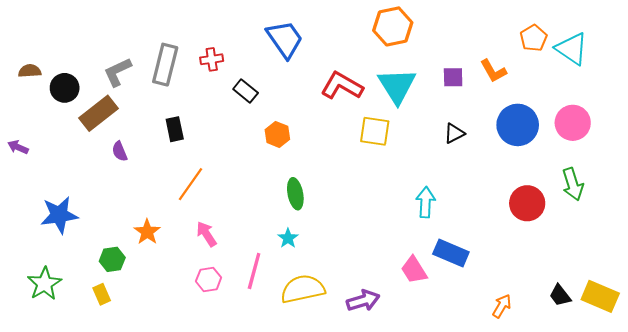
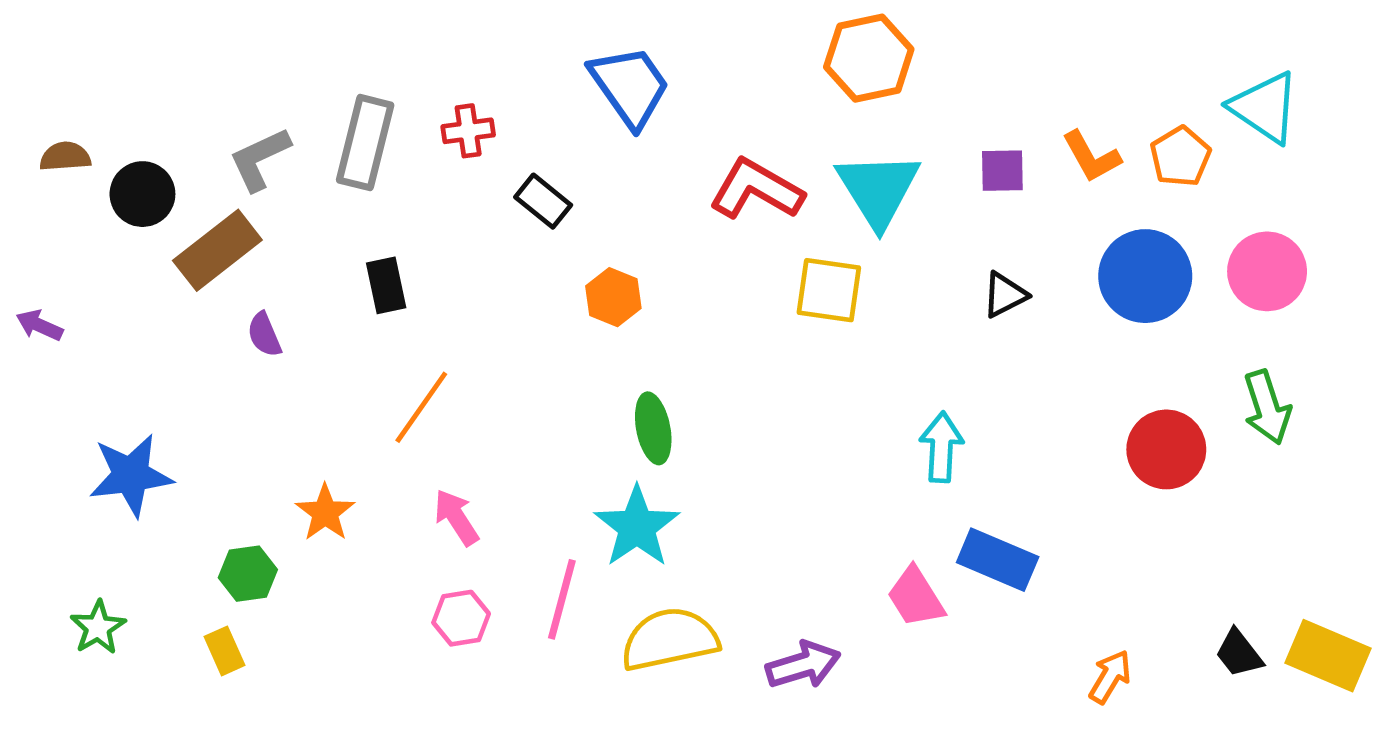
orange pentagon: (534, 38) -> (1180, 157), moved
cyan star: (288, 238) -> (637, 527), size x1.8
green star: (44, 284) -> (98, 628), size x0.7

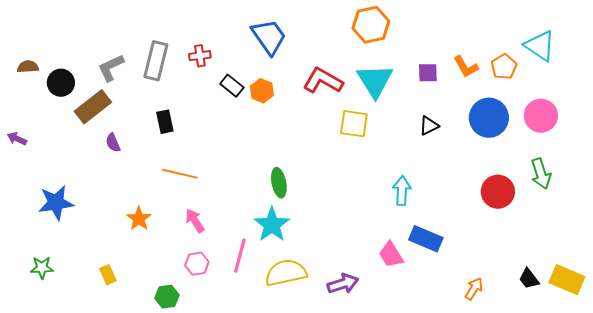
orange hexagon: (613, 297) -> (262, 91), moved
orange line: (421, 407) -> (180, 174), turned 68
green hexagon: (248, 574) -> (167, 297), moved
green star: (98, 628) -> (42, 268), turned 30
yellow rectangle: (224, 651) -> (108, 275), moved

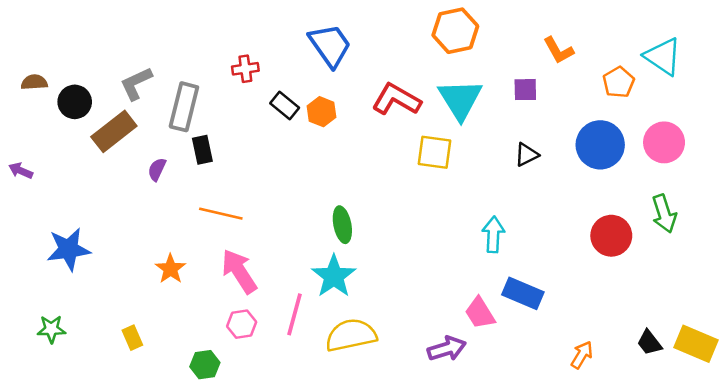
gray rectangle: (156, 61) -> (184, 107), moved
orange L-shape: (466, 67) -> (558, 50), moved
purple semicircle: (113, 143) -> (157, 169), moved, turned 48
pink arrow: (195, 221) -> (239, 271), size x1.5
purple arrow: (343, 284) -> (447, 349), moved

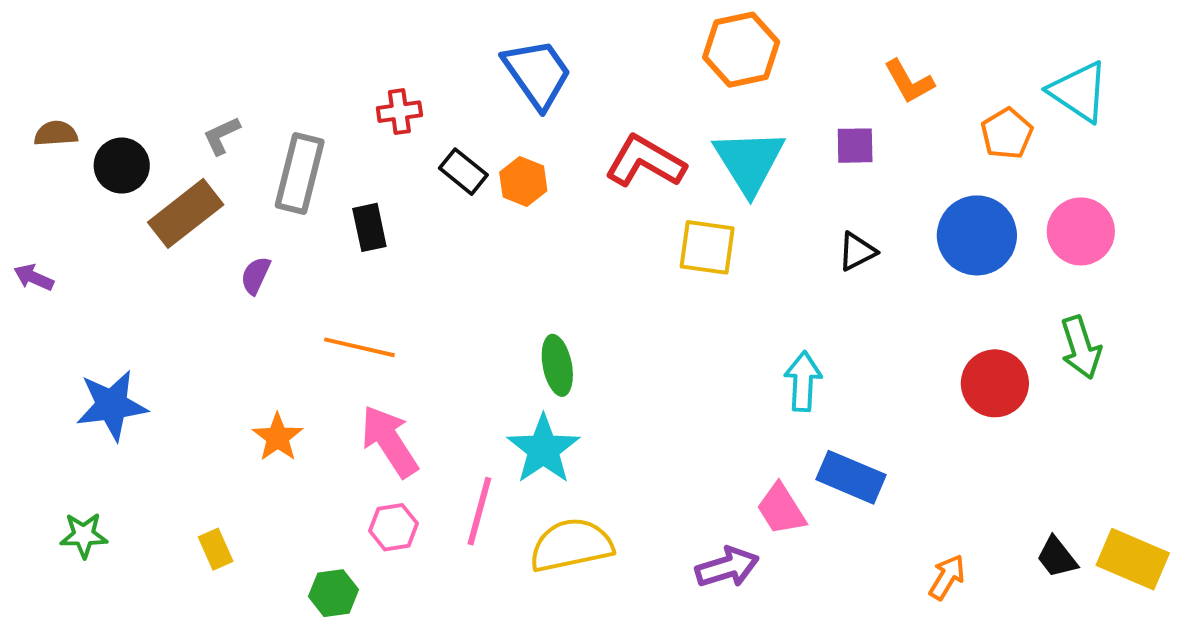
gray L-shape: (136, 83) -> (222, 136), size x0.7
black rectangle: (202, 150) -> (369, 227), moved

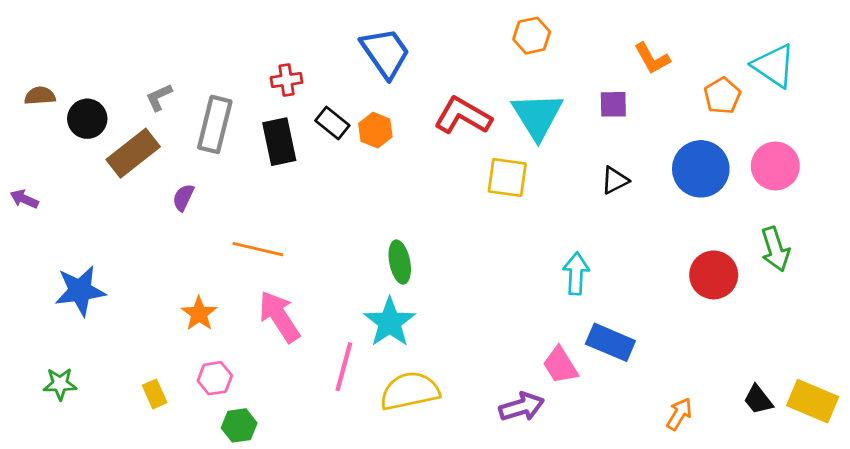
orange hexagon: (741, 50) -> (532, 36), size x0.7
black rectangle: (369, 227) -> (279, 142), moved, size x1.4
pink hexagon: (393, 527) -> (215, 378), moved

